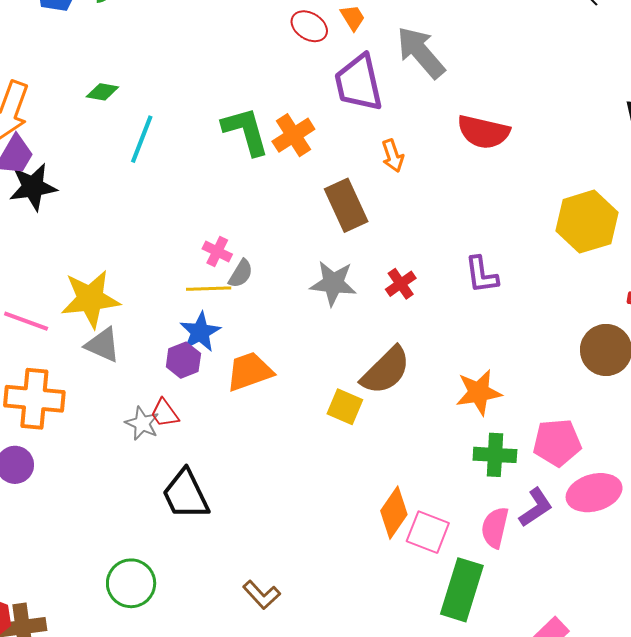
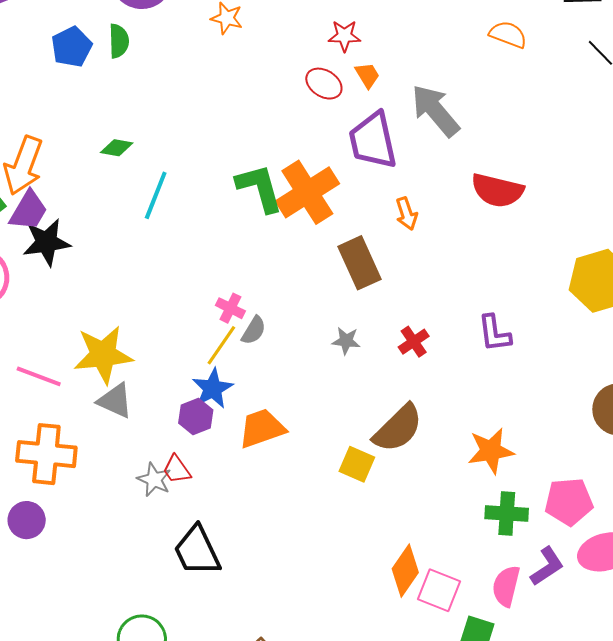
orange cross: (293, 135) -> (307, 192), size x1.5
gray star: (333, 283) -> (346, 341), size x0.6
yellow line: (209, 289) -> (221, 345), turned -54

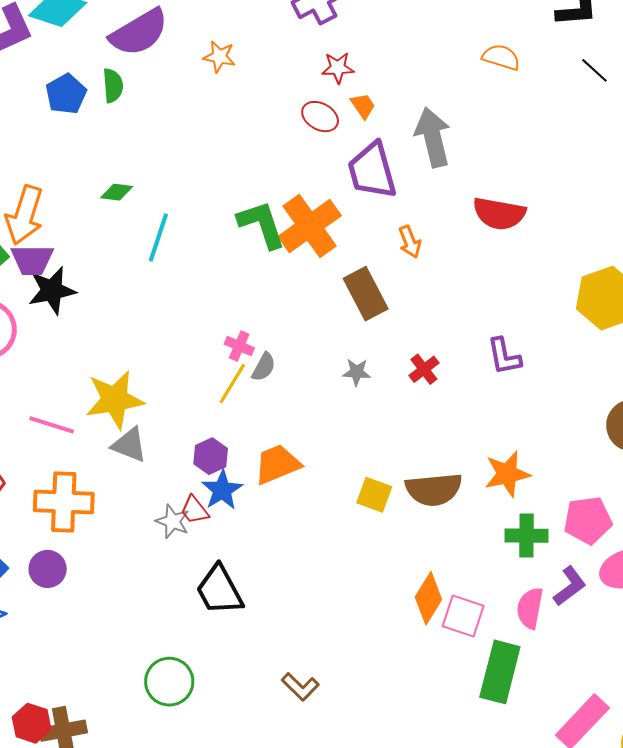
gray arrow: (435, 111) -> (433, 137), turned 30
purple trapezoid: (29, 211) -> (32, 260), turned 63
blue star: (213, 389) -> (222, 490), moved
brown semicircle: (398, 428) -> (434, 489), moved, turned 42

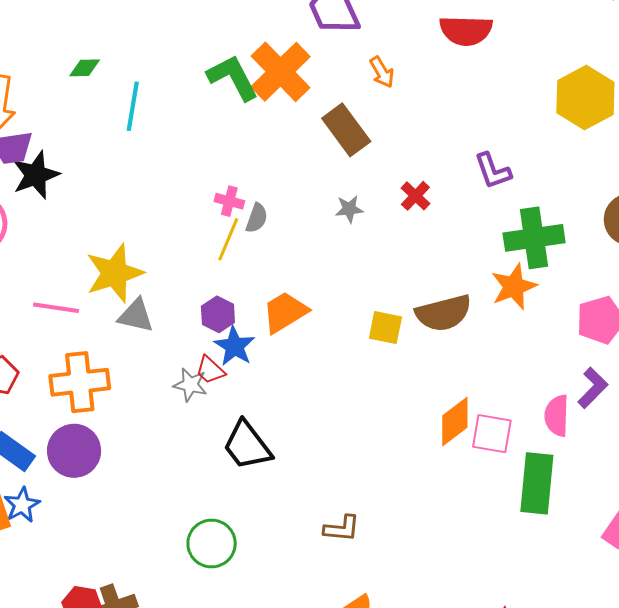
green cross: (527, 536) -> (534, 238), moved, size x1.4
purple circle: (48, 569) -> (74, 451), size x1.4
orange diamond: (428, 598) -> (455, 421), turned 30
brown L-shape: (300, 687) -> (342, 528), turned -30

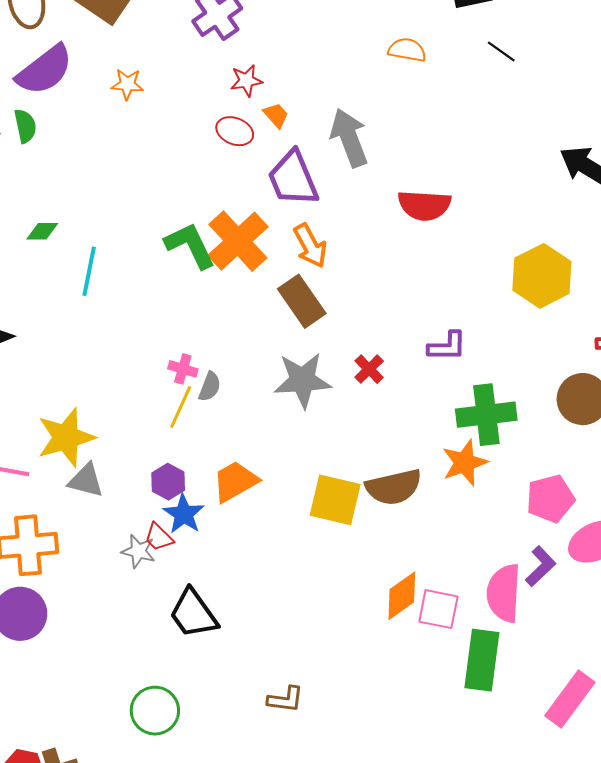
orange arrow: (382, 72) -> (310, 246), moved, size x1.4
purple L-shape: (493, 171) -> (447, 346), turned -72
gray star: (349, 209) -> (303, 380), size x2.0
yellow square: (385, 328) -> (335, 500), size x1.5
pink semicircle: (557, 416) -> (504, 593), size x1.4

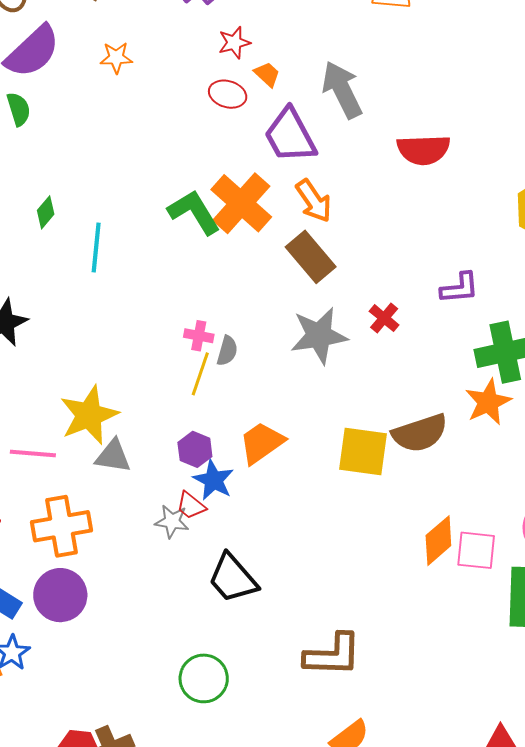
green diamond: (42, 231) -> (46, 212), turned -44
brown L-shape: (286, 699) -> (333, 655), size x1.6

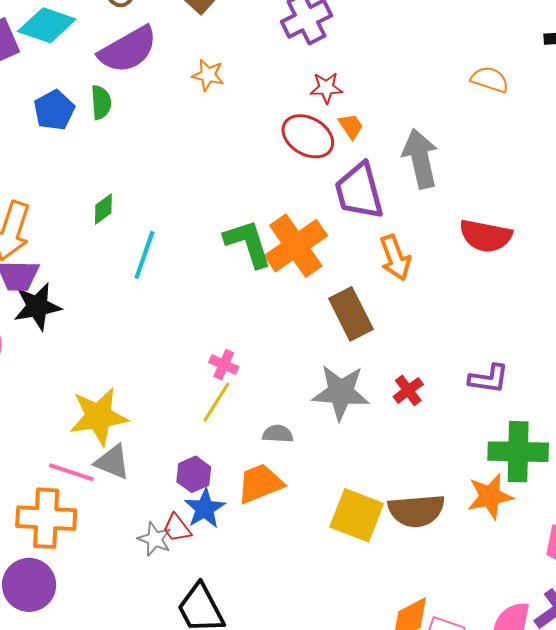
red ellipse: (228, 94) -> (308, 136), size x1.4
orange arrow: (314, 201) -> (395, 258), moved
gray semicircle: (227, 351) -> (278, 434), moved, turned -116
pink line: (33, 454) -> (71, 472), moved

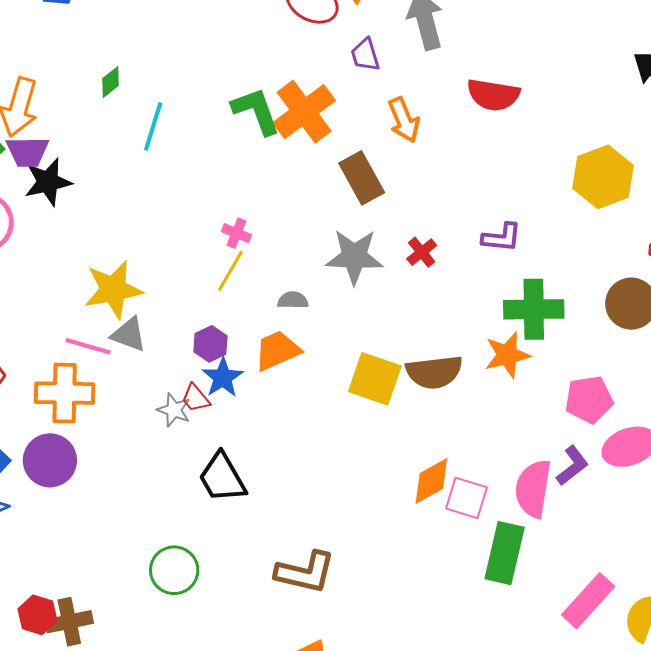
purple trapezoid: (359, 191) -> (365, 55), size x0.6

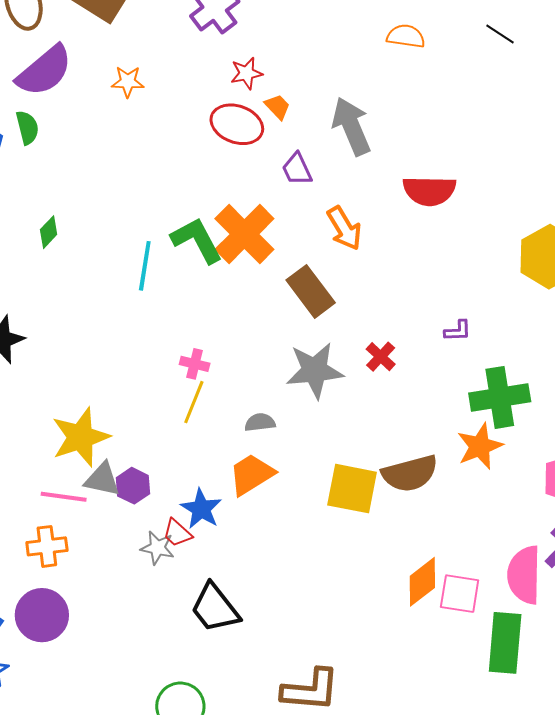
cyan line: (153, 126) -> (145, 266), moved
purple L-shape: (502, 237) -> (458, 331), size x0.7
purple hexagon: (210, 344) -> (133, 486), moved
orange cross: (65, 393) -> (47, 546), size x0.7

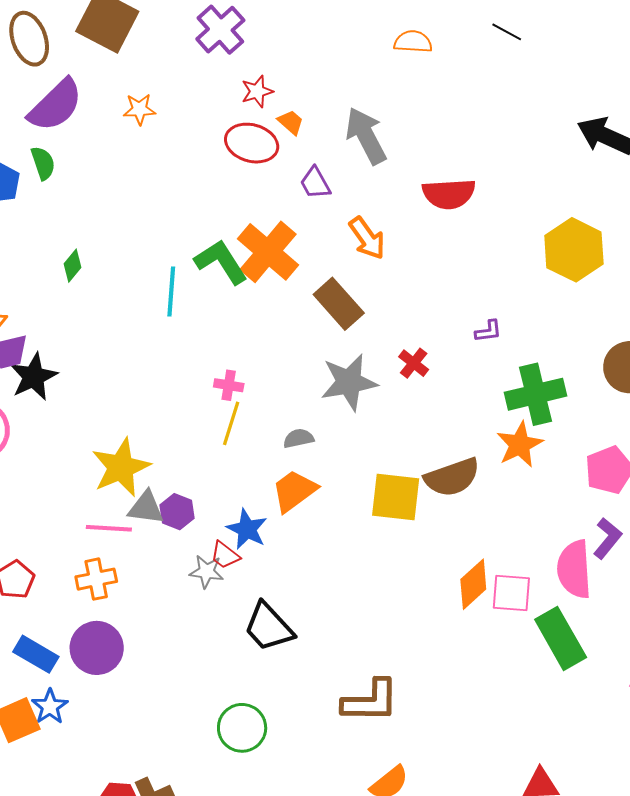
green rectangle: (505, 643) -> (561, 638), turned -30

